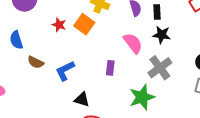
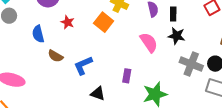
red star: (59, 25) -> (68, 22), moved
purple rectangle: (110, 68) -> (127, 76), moved
gray cross: (160, 68) -> (191, 64), moved, turned -35

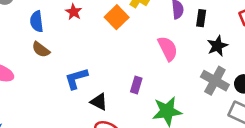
black star: (177, 36) -> (217, 46), moved, turned 30
brown semicircle: (55, 56) -> (41, 50), moved
blue L-shape: (83, 65) -> (76, 78), moved

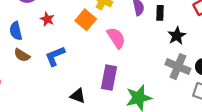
pink semicircle: (168, 48) -> (116, 38), moved
blue L-shape: (76, 78) -> (55, 56), moved
purple rectangle: (136, 85) -> (109, 78), size x1.6

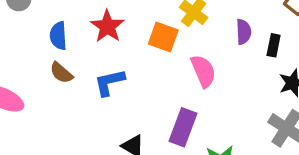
red star: (47, 19) -> (107, 26), size x1.5
orange square: (86, 20) -> (163, 37), turned -30

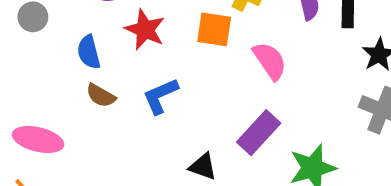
purple rectangle: (183, 127) -> (259, 133), turned 33

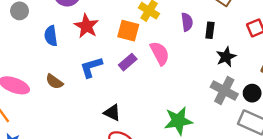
brown semicircle: (101, 96) -> (54, 82), moved
purple rectangle: (259, 133) -> (128, 62), moved, size x0.7

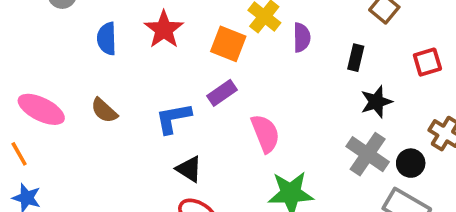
purple semicircle: (187, 22) -> (302, 37), moved
pink semicircle: (160, 53) -> (265, 133), moved
blue L-shape: (91, 67) -> (173, 118), moved

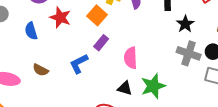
orange square: (228, 44) -> (97, 15), turned 36
pink semicircle: (265, 133) -> (131, 58), turned -145
black triangle: (189, 169) -> (125, 88), moved

